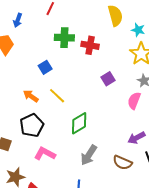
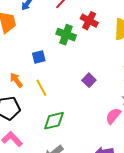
red cross: (90, 45) -> (89, 21), moved
purple square: (108, 79) -> (89, 80), moved, turned -32

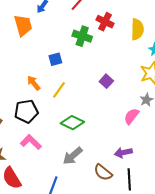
yellow line: (41, 88) -> (59, 90), turned 66
green diamond: (54, 121) -> (72, 123), turned 40

